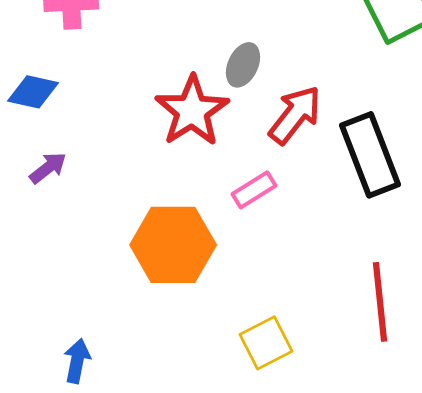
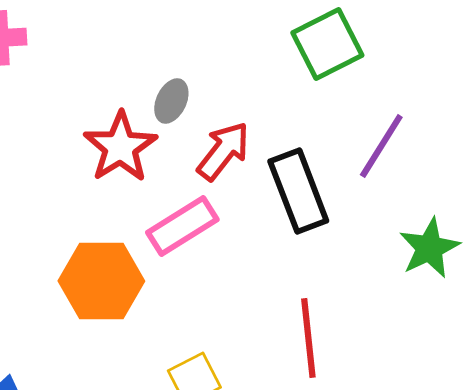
pink rectangle: (254, 190) -> (182, 226), size x1.6

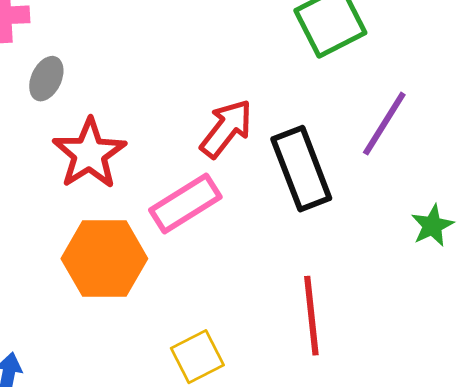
gray ellipse: (171, 101) -> (46, 79), moved
red star: (120, 147) -> (89, 154), moved
green star: (429, 248) -> (432, 226), size x0.7

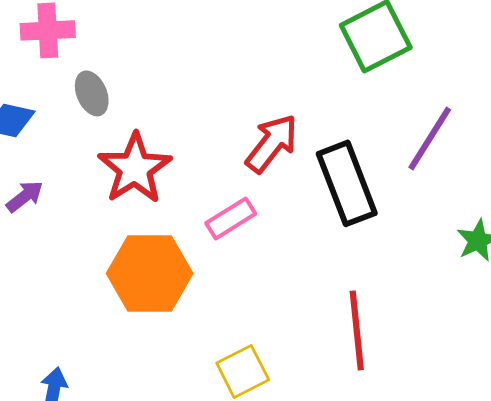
gray ellipse: (46, 79) -> (92, 93), turned -48
pink rectangle: (185, 204) -> (231, 218), size x0.7

